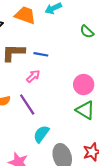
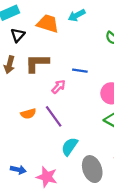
blue line: (41, 54) -> (80, 71), moved

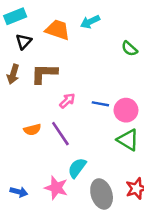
blue line: (80, 71) -> (100, 104), moved
pink star: (47, 177) -> (56, 188), moved

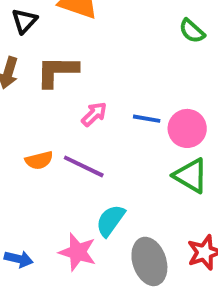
purple line: (60, 134) -> (84, 166), turned -30

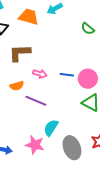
pink arrow: (94, 114) -> (40, 74), turned 64
orange semicircle: (39, 160) -> (17, 86), moved

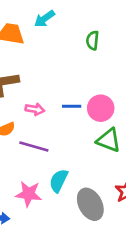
green semicircle: (88, 29) -> (92, 40), turned 64
pink star: (35, 145) -> (29, 194), moved

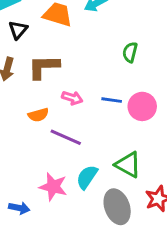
green semicircle: (92, 40) -> (130, 52), moved
green triangle: (109, 140) -> (128, 165), moved

